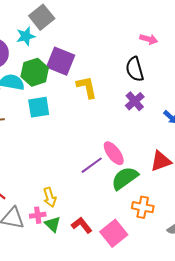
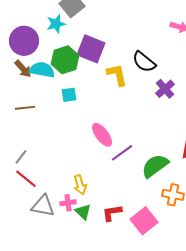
black semicircle: (135, 69) -> (144, 62), moved, turned -35
cyan square: (39, 107) -> (69, 95), size x0.7
pink ellipse: (114, 153) -> (102, 135), moved
red L-shape: (82, 225) -> (112, 213), turned -60

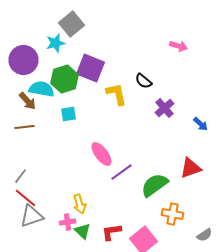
black semicircle: (144, 62) -> (144, 81), size x0.7
brown arrow: (23, 69) -> (28, 101), moved
gray triangle: (43, 206) -> (32, 216), moved, turned -30

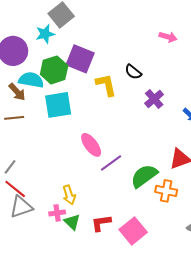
cyan square: (68, 114) -> (58, 105), size x1.8
orange cross: (172, 214) -> (166, 191), moved

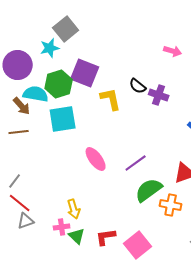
purple cross: (154, 99) -> (159, 95), moved, turned -30
purple line: (111, 163) -> (136, 163), moved
gray triangle: (21, 207) -> (26, 221), size x0.7

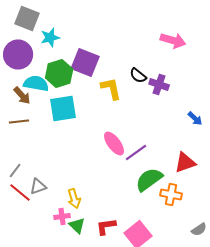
gray square: (66, 29) -> (27, 18), moved, turned -30
pink arrow: (173, 51) -> (173, 40), size x1.4
pink ellipse: (96, 159) -> (114, 144), moved
gray triangle: (26, 221) -> (38, 186), moved

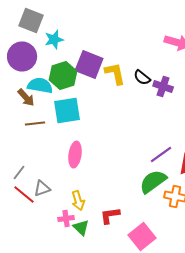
yellow L-shape: (111, 88) -> (115, 74), moved
brown line: (19, 122) -> (35, 124), moved
pink ellipse: (114, 144) -> (75, 154), moved, turned 45
purple line: (136, 152) -> (161, 154), moved
red L-shape: (106, 226) -> (110, 216), moved

